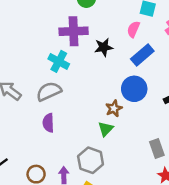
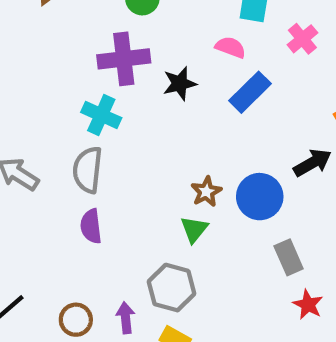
pink semicircle: (133, 29) -> (230, 47), turned 91
blue circle: (134, 89) -> (260, 197), moved
gray semicircle: (49, 91) -> (88, 170), turned -55

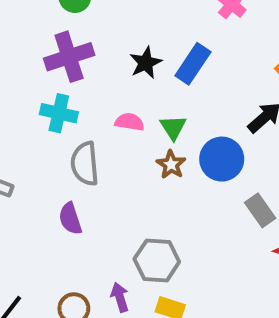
pink semicircle: (230, 47) -> (130, 122), moved
black star: (180, 84) -> (146, 63), moved
gray semicircle: (88, 170) -> (85, 164), moved
green triangle: (194, 229) -> (173, 127), moved

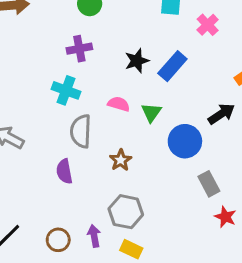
purple cross: (69, 57) -> (79, 49), size x0.7
brown star: (171, 165) -> (121, 160), moved

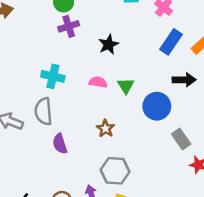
purple cross: (79, 49) -> (69, 26), moved
blue rectangle: (172, 66) -> (171, 42), moved
black arrow: (221, 114) -> (184, 80), turned 40
gray semicircle: (81, 131) -> (43, 111), moved

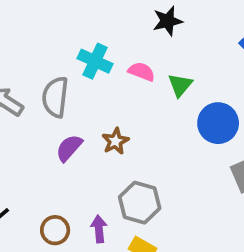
cyan cross: (53, 76) -> (95, 61), moved
brown star: (105, 129) -> (115, 141), moved
purple semicircle: (60, 144) -> (69, 148), turned 48

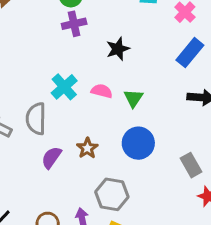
cyan cross: (95, 61) -> (64, 87), turned 30
blue circle: (218, 123) -> (138, 143), moved

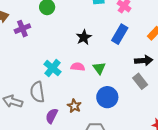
purple cross: (74, 24) -> (22, 29), moved
blue rectangle: (190, 53) -> (120, 34), moved
gray rectangle: (191, 165) -> (140, 81), moved

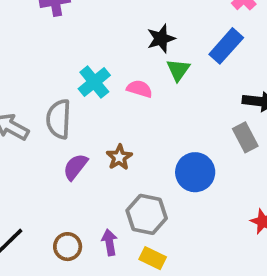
green triangle: (99, 68) -> (178, 70), moved
blue circle: (107, 97) -> (195, 172), moved

